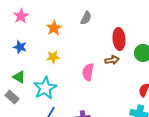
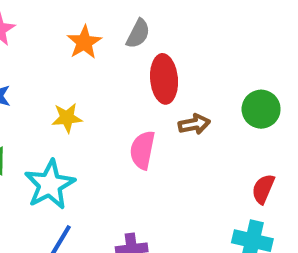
orange star: (54, 28) -> (84, 42), moved
red ellipse: (119, 39) -> (164, 79), moved

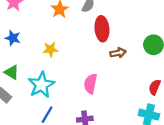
pink semicircle: (142, 150) -> (91, 84), moved

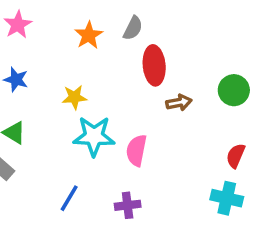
cyan star: (41, 85) -> (94, 136), moved, turned 30

